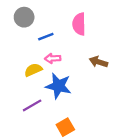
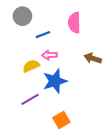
blue star: (58, 86) -> (55, 81), turned -30

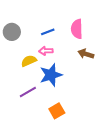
gray circle: (22, 16) -> (12, 32), moved
pink semicircle: (74, 23) -> (77, 29), moved
blue line: (43, 35) -> (48, 32), moved

